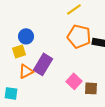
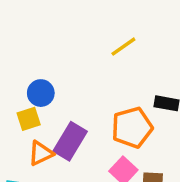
orange pentagon: (79, 36) -> (132, 127), moved, turned -30

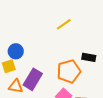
orange triangle: (41, 153) -> (16, 86), turned 35

